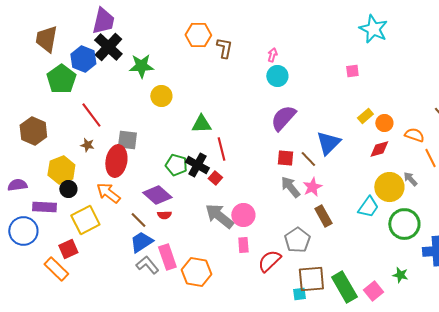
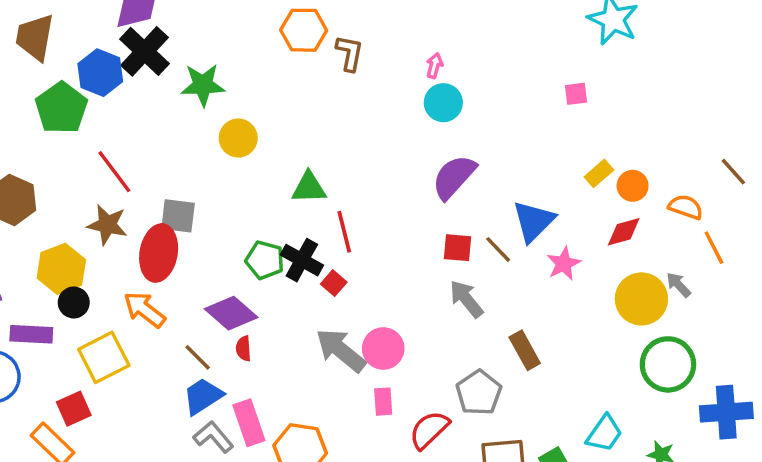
brown star: (87, 145) -> (107, 225), size x1.6
pink star: (312, 187) -> (564, 264), moved
cyan trapezoid: (368, 207) -> (604, 433), moved
red semicircle: (164, 215) -> (243, 348), turned 88

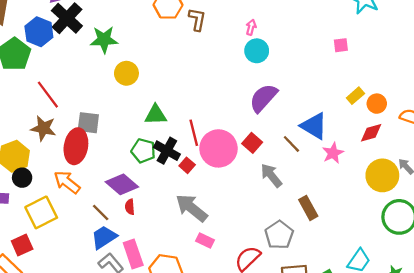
green triangle: (309, 188) -> (156, 115), moved
blue triangle: (534, 221) -> (314, 126), turned -44
red square: (457, 248) -> (252, 143), moved, turned 36
pink circle: (383, 348) -> (218, 148), moved, size x1.4
pink rectangle: (383, 402) -> (205, 241), moved, turned -60

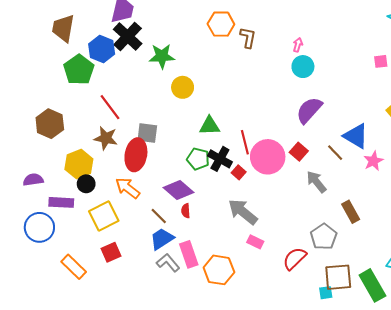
red square: (22, 245) -> (111, 252), moved

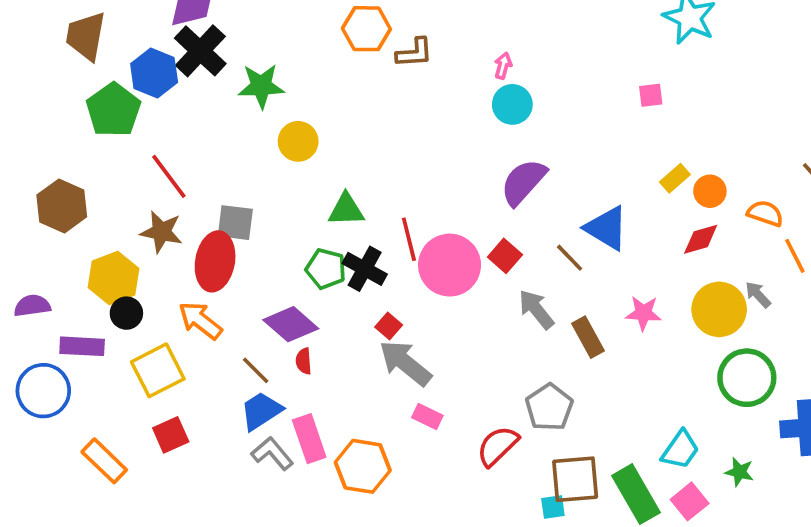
brown L-shape: (248, 38) -> (414, 53), turned 75
pink star: (373, 161) -> (643, 313), moved, turned 30
red square: (239, 172) -> (389, 326), moved
brown rectangle: (351, 212) -> (588, 337), moved

